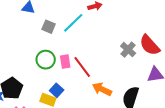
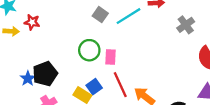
gray cross: (128, 50) -> (186, 25), moved
red line: (82, 67) -> (120, 85), moved

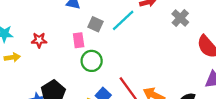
red star: (32, 22) -> (39, 40), moved
pink rectangle: (110, 57) -> (79, 40), moved

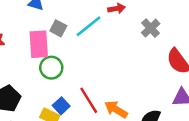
pink rectangle: (79, 40) -> (39, 44), size x1.6

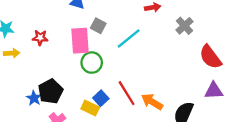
cyan line: (89, 26) -> (129, 39), moved

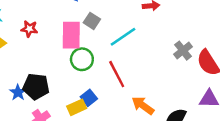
gray cross: (184, 26) -> (183, 51), moved
black pentagon: (50, 91) -> (36, 87), turned 30
red line: (127, 93) -> (117, 74), moved
yellow rectangle: (90, 108) -> (77, 107), turned -54

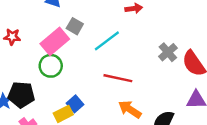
pink rectangle: (71, 35) -> (55, 41), turned 52
green circle: (82, 59) -> (51, 66), moved
red line: (117, 74) -> (118, 78), moved, turned -48

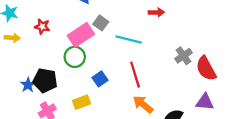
cyan line: (107, 41) -> (129, 39), turned 45
red line: (118, 78) -> (135, 75), turned 55
blue square: (75, 104) -> (100, 79), moved

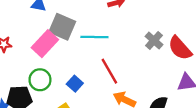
gray square: (101, 23) -> (62, 27), size x1.6
green circle: (75, 57) -> (40, 80), moved

